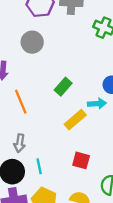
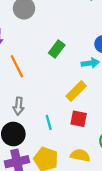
yellow rectangle: (75, 120) -> (76, 91), moved
cyan line: (39, 166) -> (49, 122), moved

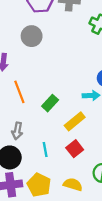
green rectangle: (57, 49) -> (50, 103), moved
red square: (79, 119) -> (75, 149), turned 35

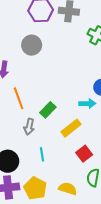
gray arrow: (17, 131) -> (29, 127), moved
red square: (75, 149) -> (84, 154), moved

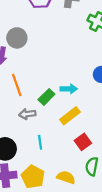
gray circle: (32, 45) -> (17, 38), moved
cyan arrow: (87, 104) -> (69, 89), moved
gray arrow: (29, 127) -> (27, 114), turned 70

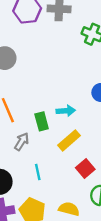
green rectangle: (46, 97) -> (42, 121), turned -56
gray arrow: (27, 114) -> (22, 142), turned 133

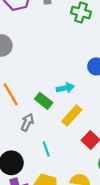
green rectangle: (42, 121) -> (44, 101), turned -30

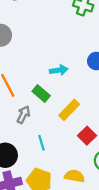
cyan arrow: (65, 88) -> (59, 70), moved

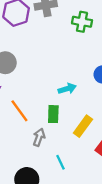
green rectangle: (41, 94) -> (53, 114), turned 60

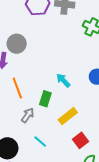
cyan arrow: (67, 89) -> (63, 80), turned -133
cyan line: (61, 162) -> (40, 141), turned -40

